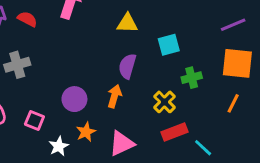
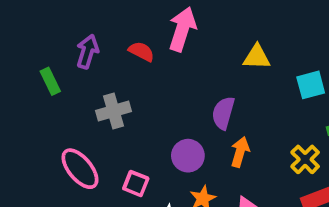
red semicircle: (27, 19) -> (141, 51), moved
purple semicircle: (127, 66) -> (223, 113), moved

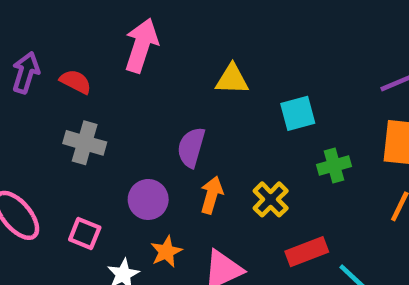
red semicircle: (141, 51) -> (76, 82), moved
gray cross: (113, 111) -> (85, 143), moved, turned 32
yellow cross: (305, 159) -> (271, 199), moved

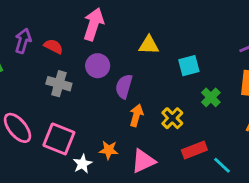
green cross: (334, 165) -> (211, 97), turned -30
purple circle: (148, 199) -> (98, 66), moved
pink square: (85, 233) -> (59, 139), size x1.6
orange star: (166, 252) -> (109, 150), turned 30

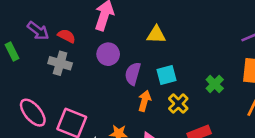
purple arrow: (23, 41) -> (38, 31), turned 110
cyan square: (189, 66) -> (167, 75), moved
gray cross: (59, 84) -> (60, 63), moved

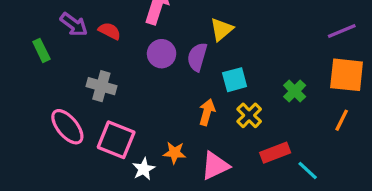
yellow triangle: (156, 35) -> (222, 29), turned -42
gray cross: (60, 63) -> (101, 86), moved
purple semicircle: (133, 74) -> (197, 57), moved

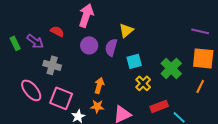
purple arrow: (74, 24) -> (35, 41), moved
purple line: (342, 31) -> (200, 31), turned 36
green cross: (295, 91) -> (171, 68), size x1.5
orange arrow: (207, 112) -> (99, 85), moved

